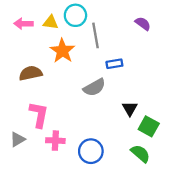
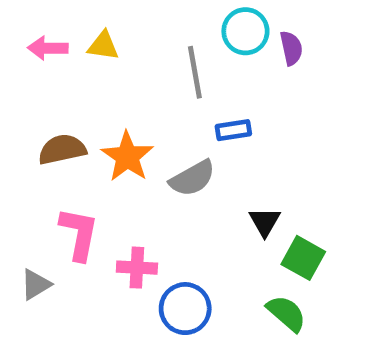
cyan circle: (75, 15) -> (245, 31), moved
purple semicircle: (143, 24) -> (291, 48), turned 42
orange star: (62, 51) -> (127, 157), moved
pink cross: (55, 141) -> (137, 268), moved

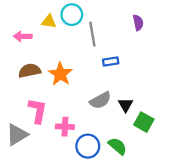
cyan circle: (245, 31) -> (72, 15), moved
pink arrow: (48, 48) -> (23, 36), moved
gray semicircle: (192, 178) -> (100, 100), moved
gray triangle: (36, 284) -> (17, 135), size x1.5
green semicircle: (286, 313) -> (118, 146), moved

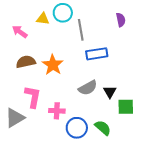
pink arrow: (23, 36) -> (20, 32), turned 35
blue rectangle: (111, 62) -> (97, 54), size x1.5
green square: (144, 122) -> (126, 107), turned -30

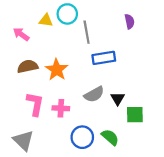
pink cross: (57, 111) -> (61, 108), moved
gray triangle: (15, 118) -> (23, 140), moved, turned -45

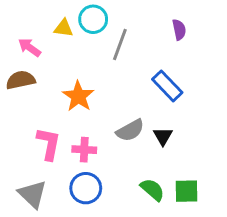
gray line: (87, 32) -> (120, 44), turned 30
blue rectangle: (104, 58) -> (167, 86), moved, turned 55
brown semicircle: (28, 66) -> (21, 80), moved
green square: (135, 115) -> (186, 191), moved
blue circle: (82, 137) -> (86, 188), moved

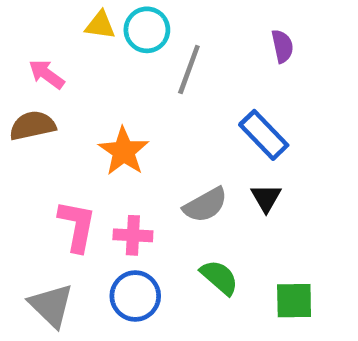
yellow triangle: (64, 28) -> (100, 25), moved
black triangle: (163, 136) -> (266, 198), moved
green semicircle: (152, 190) -> (219, 277), moved

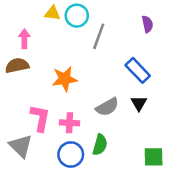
pink arrow: (47, 74) -> (24, 39), turned 54
orange star: (124, 151) -> (65, 79), turned 30
green semicircle: (219, 277) -> (100, 145), moved, turned 65
gray triangle: (51, 305) -> (21, 146), moved

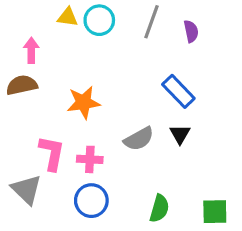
gray line: (99, 36) -> (151, 22), moved
green semicircle: (100, 145) -> (159, 208), moved
green square: (154, 157) -> (215, 212), moved

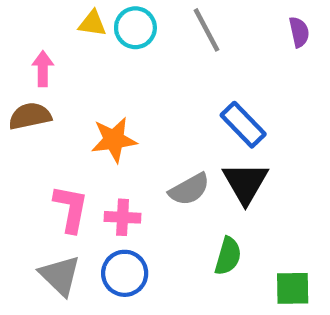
gray line: (151, 22) -> (207, 30), turned -48
purple semicircle: (191, 31) -> (299, 32), moved
black triangle: (180, 134) -> (245, 183), size x1.6
gray triangle: (27, 189) -> (60, 275), moved
green semicircle: (159, 208) -> (228, 256), moved

